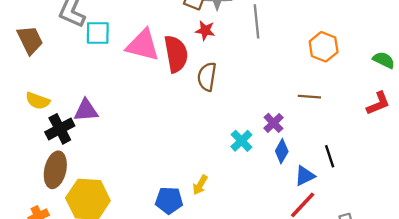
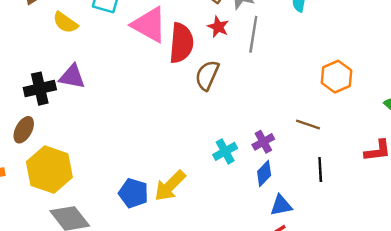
gray line: (256, 21) -> (253, 34), moved
yellow semicircle: (38, 101) -> (65, 23), moved
black line: (330, 156) -> (320, 169), moved
brown ellipse: (55, 170) -> (24, 130), size x0.7
yellow arrow: (200, 185) -> (170, 186), size x1.6

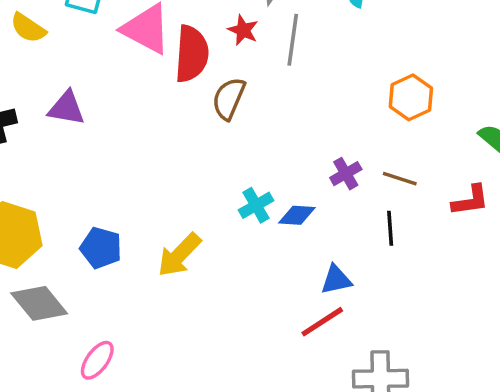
purple triangle: (72, 77) -> (67, 108), moved
brown line: (308, 124) -> (400, 179), moved
purple cross: (263, 142) -> (346, 174), moved
blue diamond: (264, 173) -> (297, 215), moved, turned 50
blue pentagon: (133, 193) -> (101, 248), moved

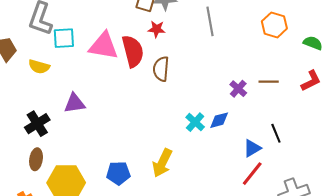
gray line: (293, 40) -> (210, 21), moved
orange hexagon: (411, 97) -> (274, 25), moved
black line: (390, 228) -> (276, 133), moved

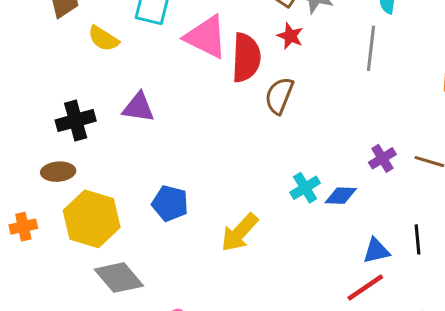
brown ellipse: (36, 159) -> (58, 172), turned 60
blue pentagon: (118, 173) -> (170, 203), moved

